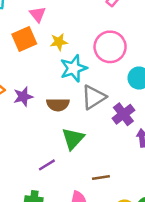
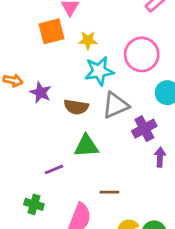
purple star: (23, 97) -> (41, 92), turned 30
green triangle: (73, 139) -> (86, 146), turned 35

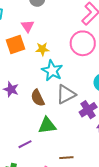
pink circle: (142, 54) -> (83, 43), moved
cyan star: (99, 71) -> (52, 71), turned -30
brown semicircle: (76, 107) -> (38, 98), turned 60

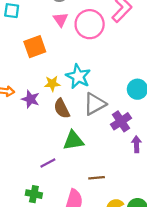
pink triangle: (28, 26) -> (60, 20), moved
pink circle: (83, 43) -> (90, 24), moved
yellow star: (42, 49) -> (52, 84), moved

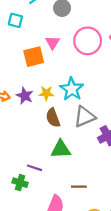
pink triangle: (60, 20) -> (53, 43), moved
purple star: (31, 99) -> (25, 96), moved
purple line: (48, 163) -> (34, 168), turned 40
green cross: (34, 194) -> (20, 183), moved

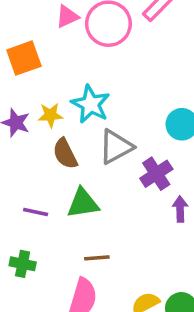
pink triangle: (53, 43) -> (67, 17), moved, turned 40
purple line: (34, 168) -> (36, 212), moved
brown line: (79, 187) -> (97, 258), moved

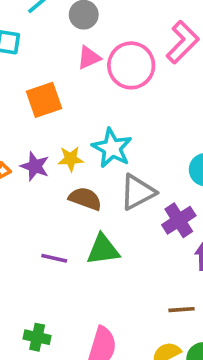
brown semicircle: (65, 154) -> (85, 199), turned 136
brown line: (97, 258) -> (182, 310), moved
green cross: (23, 264) -> (37, 337), moved

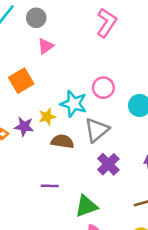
pink circle: (131, 65) -> (103, 88), moved, size x0.7
purple cross: (179, 220) -> (108, 164), moved
green triangle: (103, 250) -> (86, 206), moved

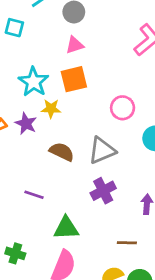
orange square: (21, 81) -> (74, 79), moved
cyan star: (74, 104) -> (33, 82), moved
yellow star: (47, 117) -> (51, 109), moved

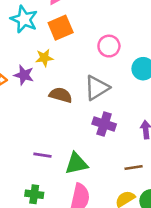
cyan star: (33, 82) -> (24, 19), moved
purple cross: (103, 191) -> (104, 124), turned -35
purple line: (34, 195) -> (42, 155), moved

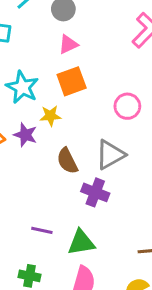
cyan star: (24, 19) -> (22, 87), moved
brown semicircle: (61, 95) -> (67, 161), turned -135
purple cross: (104, 124) -> (95, 192), moved

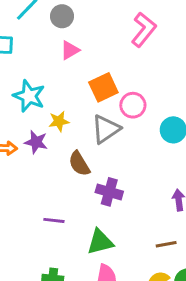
orange square: (72, 81) -> (103, 87), moved
gray triangle: (110, 155) -> (106, 129), moved
purple line: (42, 230) -> (54, 220), moved

